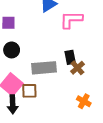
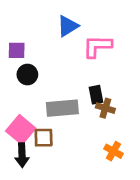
black circle: (12, 50) -> (27, 74), moved
brown cross: (77, 68) -> (105, 108), turned -32

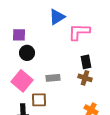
black rectangle: (96, 95) -> (86, 62), moved
gray rectangle: (62, 108) -> (53, 78), size x0.6
pink square: (21, 130) -> (22, 81), moved

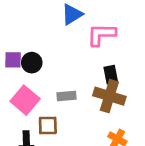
purple square: (19, 35) -> (13, 60), moved
brown cross: (85, 78) -> (109, 96), size x1.6

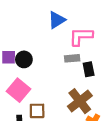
gray rectangle: (67, 96) -> (72, 58), moved
brown cross: (109, 96) -> (80, 101), moved, turned 35

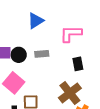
blue triangle: (57, 20) -> (36, 21), moved
gray rectangle: (72, 58) -> (42, 54), moved

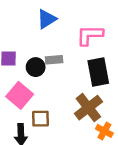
black circle: (19, 55) -> (36, 67), moved
black rectangle: (78, 64) -> (98, 72), size x1.6

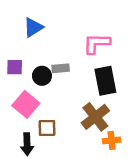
blue triangle: (47, 19) -> (33, 27), moved
orange cross: (104, 131) -> (112, 140), turned -35

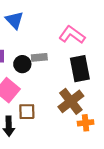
blue triangle: (33, 27) -> (14, 20), turned -42
pink L-shape: (97, 43) -> (72, 35), turned 35

